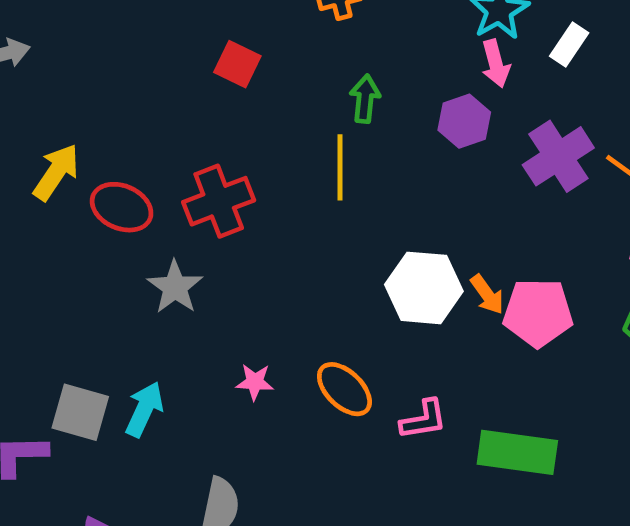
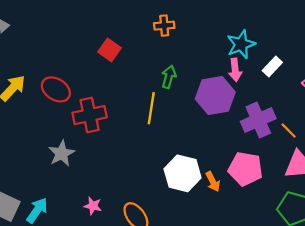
purple hexagon: (464, 121) -> (215, 95), size x1.5
red ellipse: (122, 207) -> (56, 89), moved
pink pentagon: (538, 313) -> (245, 169), moved

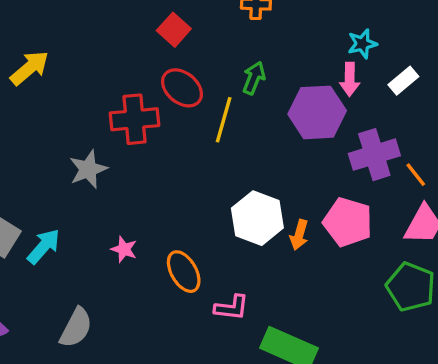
cyan star: (241, 44) -> (362, 44), size x0.7
red ellipse: (56, 89) -> (182, 88), moved
orange arrow: (213, 182) -> (299, 235), turned 36

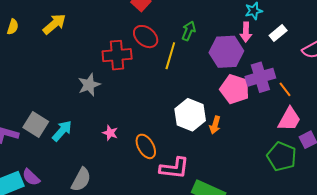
pink pentagon: (348, 222) -> (235, 89), moved
pink L-shape: (232, 308) -> (174, 168), size x1.4

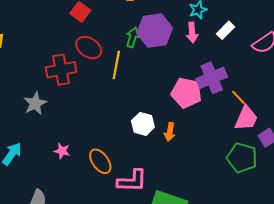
purple hexagon: (226, 52) -> (155, 31), moved
orange line: (285, 89) -> (238, 97), moved
white hexagon: (190, 115) -> (143, 124), size x0.7

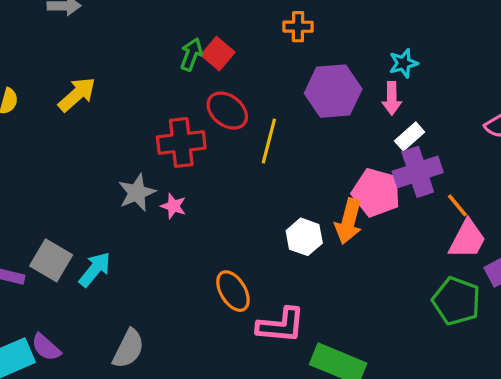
white rectangle: (226, 30) -> (410, 136), moved
green arrow: (133, 37) -> (191, 54), moved
orange arrow: (170, 132) -> (349, 221), moved, size x1.5
pink star: (62, 151) -> (173, 206), moved

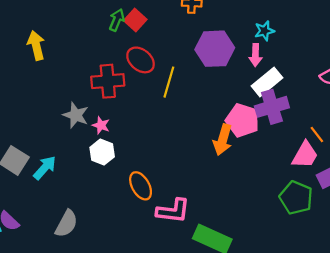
yellow arrow: (77, 94) -> (36, 45), turned -64
white rectangle: (410, 136) -> (267, 82), size x1.5
gray star: (137, 193) -> (76, 115), turned -30
orange line: (457, 205) -> (317, 135), moved
white hexagon: (304, 237) -> (102, 152), moved

